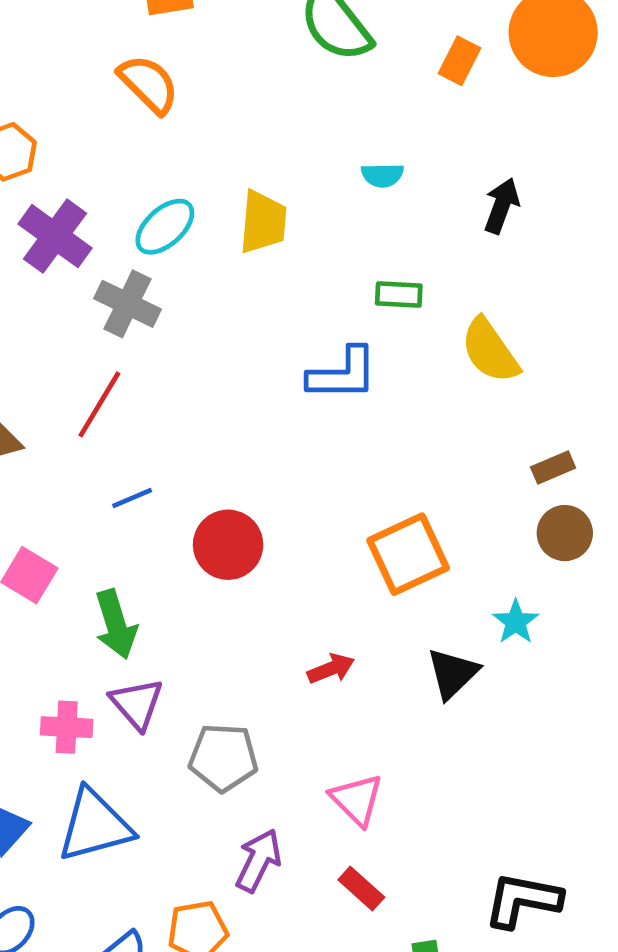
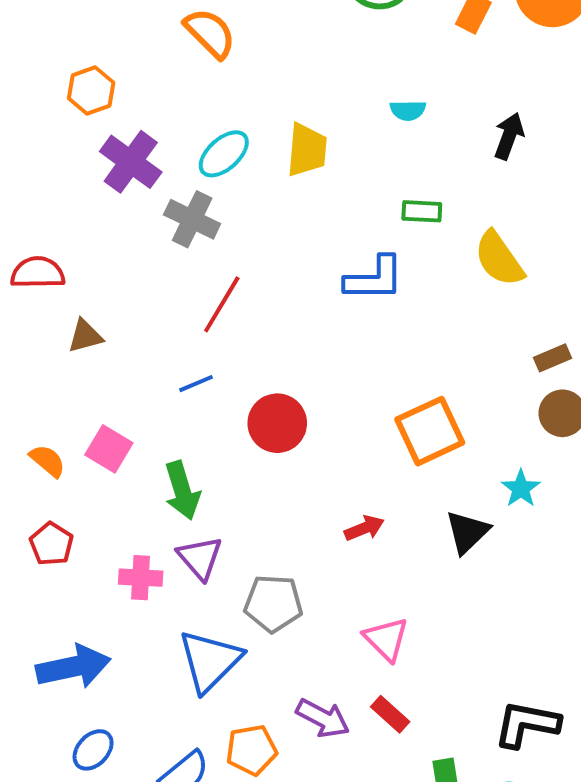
red line: (99, 404) -> (222, 304), moved
blue triangle: (95, 825) -> (210, 661), moved, turned -30
purple arrow: (258, 860) -> (323, 718), moved, turned 92

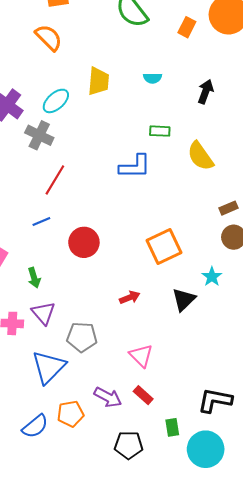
yellow trapezoid: (307, 150) -> (99, 81), moved
green arrow: (182, 491) -> (34, 278), size x0.7

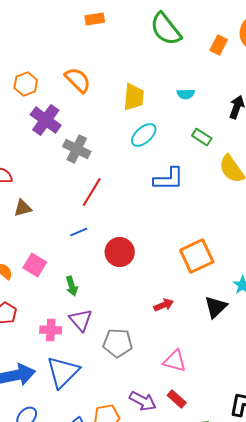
orange semicircle: (49, 38) -> (78, 80), moved
cyan ellipse: (56, 101) -> (144, 135), moved
green rectangle: (160, 131) -> (202, 137), moved, turned 30
pink triangle: (141, 356) -> (175, 361), turned -30
blue triangle: (49, 367) -> (63, 372), moved

